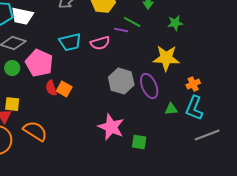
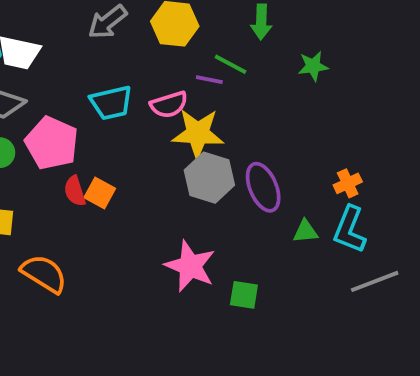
yellow star: (166, 58) -> (198, 133), moved

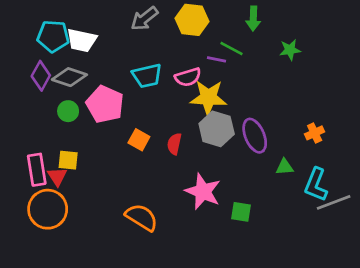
red semicircle: (75, 191) -> (174, 144), moved, turned 30
cyan L-shape: (350, 230) -> (316, 185), moved
orange semicircle: (44, 274) -> (142, 217), moved

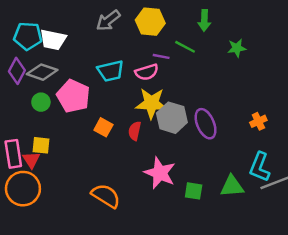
purple line: (217, 59) -> (161, 56), moved
yellow star: (208, 98) -> (151, 103), moved
green triangle: (285, 167) -> (232, 186), moved, size x1.5

